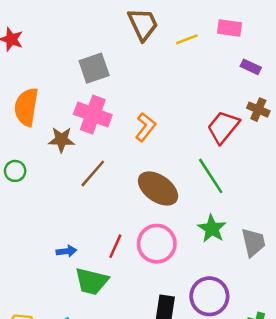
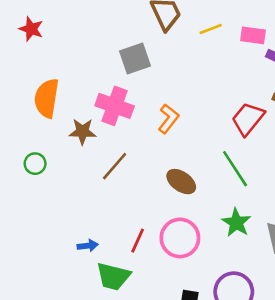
pink rectangle: (229, 28) -> (253, 35), moved
gray square: (94, 68) -> (135, 58), moved
brown ellipse: (158, 189) -> (181, 182), size x0.7

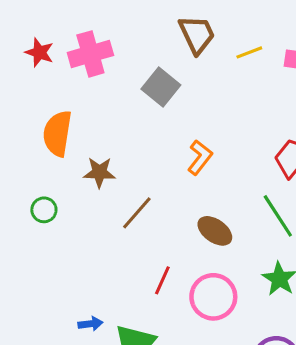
gray square: (135, 58) -> (161, 87), turned -32
pink cross: (115, 106) -> (90, 54), moved, turned -36
red line: (138, 241) -> (162, 280), moved
blue arrow: (88, 246) -> (90, 324), moved

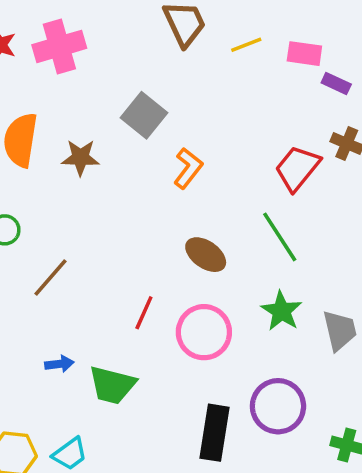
gray square: (161, 87) -> (144, 115), moved
brown star: (99, 172) -> (80, 158), moved
brown line: (137, 213) -> (50, 277), moved

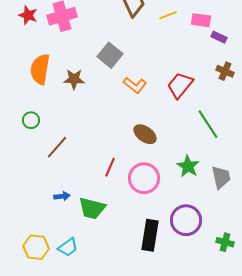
orange L-shape: (188, 168) -> (135, 85), turned 90
red trapezoid: (297, 168) -> (180, 85), moved
green line: (280, 237) -> (208, 124), moved

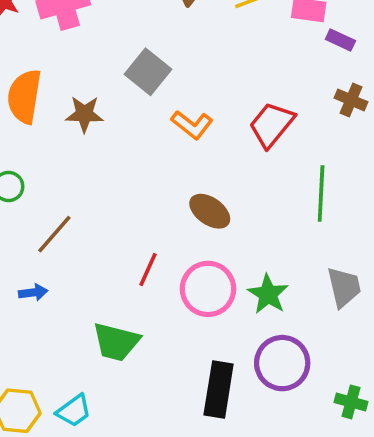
green line: (208, 124) -> (321, 194), turned 36
green star: (188, 166) -> (268, 294), moved
blue arrow: (62, 196) -> (33, 292), moved

